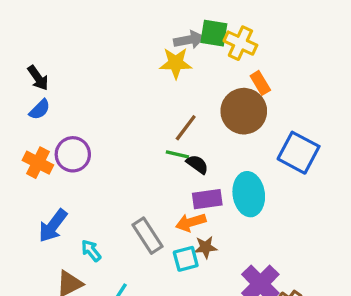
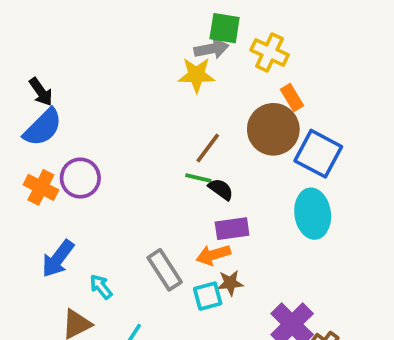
green square: (214, 33) -> (225, 28), moved
blue semicircle: (40, 109) -> (43, 127), size x1.6
blue square: (299, 153) -> (318, 154), moved
cyan ellipse: (249, 194) -> (313, 214), moved

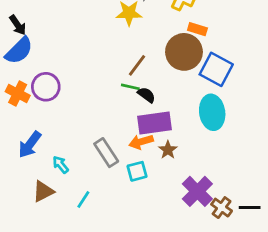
orange rectangle: (292, 97) -> (197, 29), turned -42
purple rectangle: (232, 229) -> (154, 123), size x1.4
brown star: (230, 283) -> (168, 150), moved, turned -30

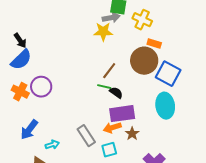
cyan arrow: (61, 165) -> (52, 145), turned 112

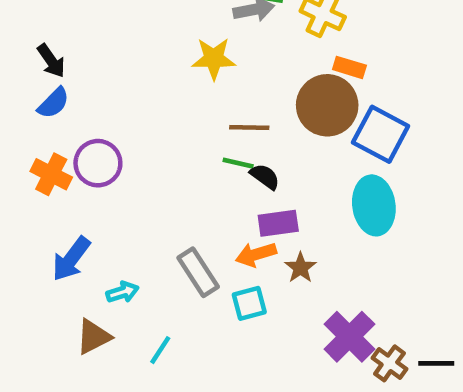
yellow star: (103, 32) -> (214, 59), moved
blue semicircle: (21, 60) -> (53, 103), size x0.7
brown line: (109, 71) -> (249, 128), turned 54
purple rectangle: (122, 114) -> (278, 223), size x0.7

